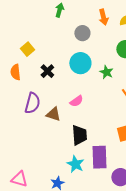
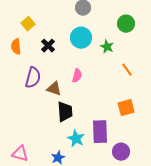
pink semicircle: (76, 101) -> (77, 76), turned -40
black trapezoid: (79, 135) -> (65, 112), moved

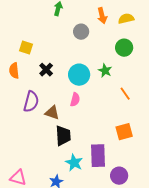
yellow square: (28, 24) -> (26, 48), turned -32
cyan circle: (81, 38) -> (79, 75), moved

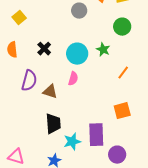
yellow square: (26, 48) -> (19, 18), moved, turned 32
orange line: (125, 94) -> (123, 73), turned 72
black trapezoid: (63, 136) -> (53, 124), moved
cyan star: (74, 163) -> (72, 142), turned 30

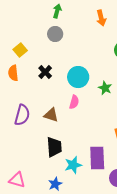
gray circle: (79, 11) -> (55, 34), moved
yellow square: (19, 18) -> (20, 50), moved
green star: (103, 50) -> (105, 88), moved
purple semicircle: (29, 81) -> (22, 115), moved

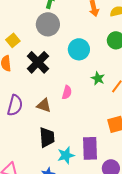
gray circle: (55, 34) -> (48, 24), size x1.5
black cross: (45, 72) -> (38, 62), size x1.6
cyan circle: (78, 77) -> (79, 49), moved

